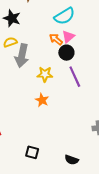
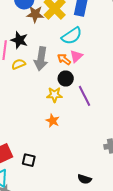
black circle: (66, 53) -> (66, 79), moved
gray arrow: (22, 56) -> (41, 59), moved
black square: (32, 152) -> (29, 160), moved

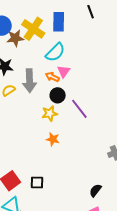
black semicircle: (85, 179) -> (95, 190), turned 120

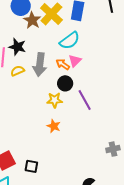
brown star: (15, 38) -> (32, 20), turned 30

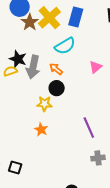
black star: (17, 47) -> (18, 59), moved
pink triangle: (75, 61) -> (96, 67), moved
purple line: (85, 100) -> (89, 128), moved

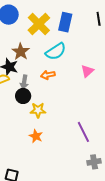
brown star: (30, 22) -> (21, 52), moved
gray arrow: (33, 67) -> (24, 82), moved, size x0.6
orange arrow: (56, 69) -> (48, 75), turned -48
black circle: (57, 88) -> (23, 96), moved

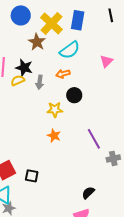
brown star: (21, 52) -> (37, 42), moved
pink triangle: (87, 71) -> (106, 61), moved
black circle: (23, 96) -> (74, 95), moved
purple line: (83, 132) -> (94, 139), moved

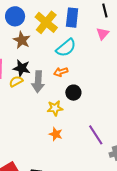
brown star: (37, 42) -> (22, 40), moved
pink triangle: (106, 61) -> (103, 34), moved
gray arrow: (40, 82) -> (38, 82), size x1.5

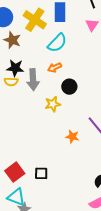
yellow semicircle: (16, 81) -> (11, 82), turned -144
orange star: (56, 134) -> (72, 137), moved

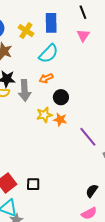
yellow cross: (35, 20) -> (26, 31), size x0.7
orange star: (72, 137) -> (60, 120), moved

